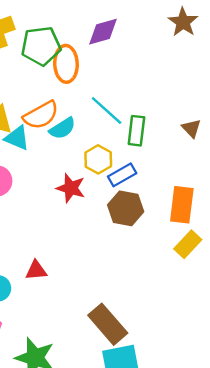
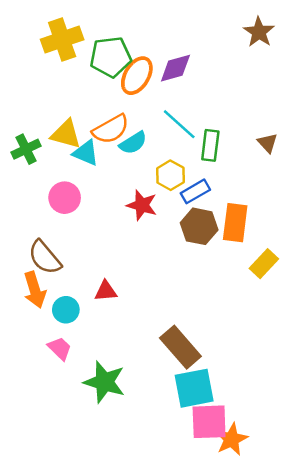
purple diamond: (103, 32) -> (175, 68), moved
orange ellipse: (66, 64) -> (137, 76), turned 33
orange rectangle: (182, 205) -> (235, 223), moved

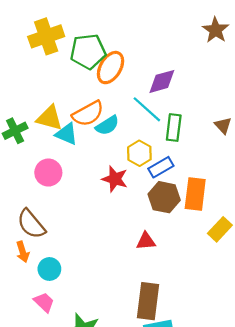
purple diamond: (175, 68) -> (162, 81), moved
orange arrow: (35, 290) -> (23, 252), size x0.7
red triangle: (106, 291) -> (146, 241), moved
brown rectangle: (180, 347) -> (148, 301), turned 48

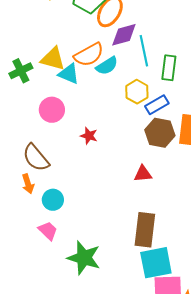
purple diamond: (162, 81) -> (124, 35), moved
cyan line: (147, 109) -> (144, 51), turned 36
red star: (115, 179) -> (89, 136), moved, size x0.7

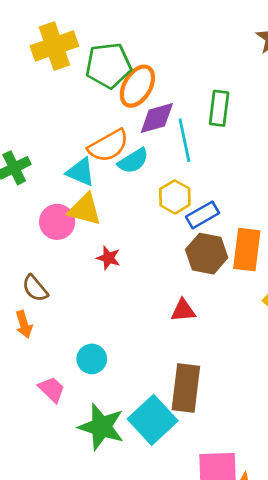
yellow triangle: (53, 59) -> (85, 209), moved
green rectangle: (169, 68) -> (219, 108), moved
brown semicircle: (36, 158) -> (35, 288), size x0.7
cyan circle: (53, 200) -> (92, 359), moved
cyan square: (156, 263) -> (153, 420), moved, turned -32

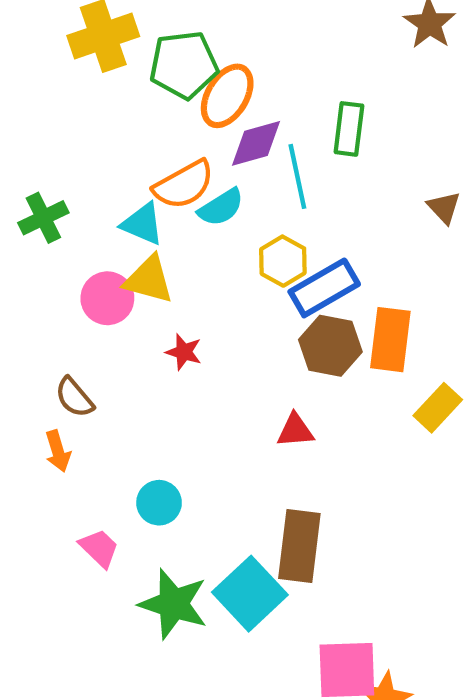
blue rectangle: (202, 215) -> (324, 288), size x1.4

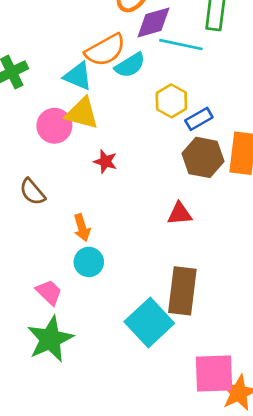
cyan line: (297, 176) -> (181, 45), turned -66
blue rectangle: (324, 288) -> (199, 119), size x0.6
orange arrow: (58, 451) -> (82, 228), moved
green star: (173, 604) -> (50, 339), moved, turned 30

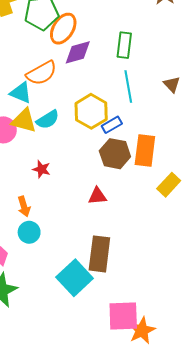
cyan line: (181, 45) -> (128, 86), moved, turned 68
cyan semicircle: (130, 65) -> (48, 120), moved
yellow hexagon: (171, 101) -> (91, 111), size x1.4
red star: (105, 162) -> (41, 169), moved

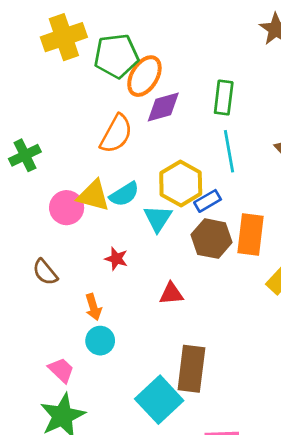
orange semicircle: (41, 73) -> (116, 134), turned -32
cyan triangle: (21, 93) -> (158, 218), moved, turned 40
red triangle: (97, 196) -> (171, 294), moved

